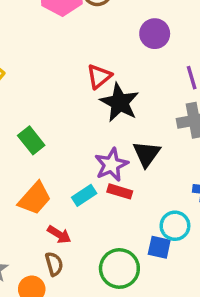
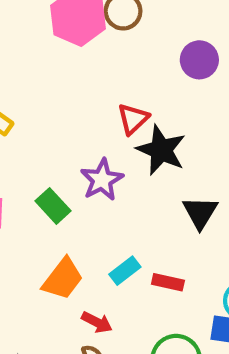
purple star: (111, 165) -> (102, 180), moved
red rectangle: (120, 191) -> (168, 282), moved

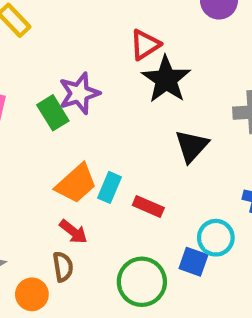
purple star: (102, 180) -> (79, 93), moved
cyan rectangle: (125, 271) -> (109, 187), turned -40
orange trapezoid: (63, 279) -> (76, 183), moved

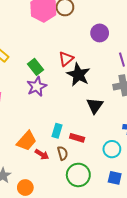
green rectangle: (53, 113) -> (36, 67), moved
orange trapezoid: (76, 183) -> (27, 141), moved
blue square: (193, 262) -> (115, 178), moved
brown semicircle: (63, 267) -> (63, 153), moved

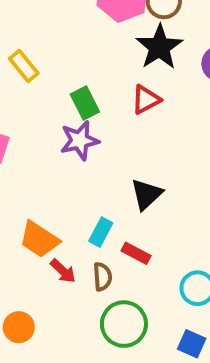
black star: (78, 75) -> (159, 47), moved
black triangle: (95, 106) -> (146, 194), moved
orange trapezoid: (27, 141) -> (39, 239), turned 70

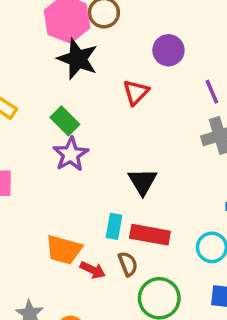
black star: (159, 47) -> (78, 59), moved
red triangle: (146, 100) -> (136, 92), moved
red rectangle: (136, 253) -> (150, 235), size x1.5

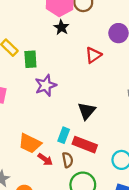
black star: (78, 59) -> (61, 27), size x0.6
green rectangle: (65, 121) -> (30, 59), moved, turned 30

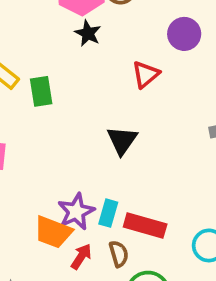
purple star: (46, 85) -> (76, 212), moved
black triangle: (87, 111) -> (122, 140), moved
red arrow: (45, 159) -> (81, 257), turned -88

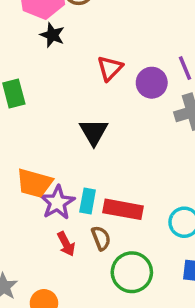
purple circle: (184, 34) -> (152, 83), moved
orange trapezoid: (53, 232) -> (34, 183), moved
red arrow: (81, 257) -> (66, 244), turned 125

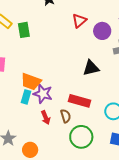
black triangle: (94, 132) -> (91, 68), moved, turned 42
cyan rectangle: (88, 201) -> (26, 97), moved
purple star: (57, 202) -> (43, 94), turned -30

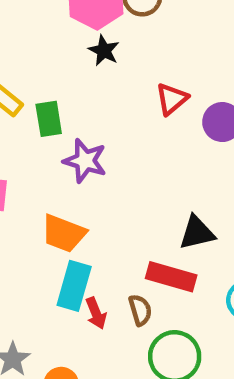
black triangle: (91, 68) -> (197, 233), moved
purple star: (43, 94) -> (85, 161), moved
cyan rectangle: (26, 97) -> (74, 286), moved, size x1.5

